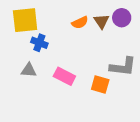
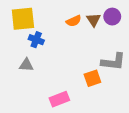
pink rectangle: (64, 76) -> (59, 99), moved, turned -48
orange square: (100, 85) -> (92, 78), turned -35

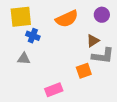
brown triangle: (94, 20) -> (93, 41), moved, turned 32
orange semicircle: (74, 21) -> (67, 19), size x1.6

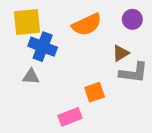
blue cross: (33, 36) -> (43, 47), size x1.5
orange square: (84, 71) -> (95, 92), moved

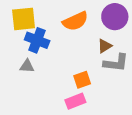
purple circle: (132, 19) -> (115, 17), size x1.5
pink rectangle: (70, 117) -> (75, 101), moved

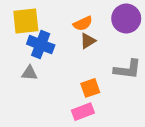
orange semicircle: (75, 21) -> (83, 23), size x0.7
brown triangle: (105, 46) -> (88, 41), moved

